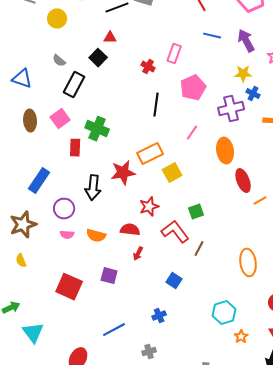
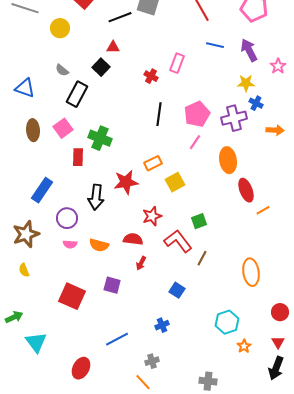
pink pentagon: (193, 88) -> (197, 114), moved
orange rectangle: (150, 154) -> (153, 163), size x0.7

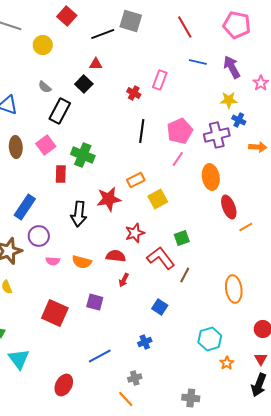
purple circle: (67, 218) -> (39, 236), moved

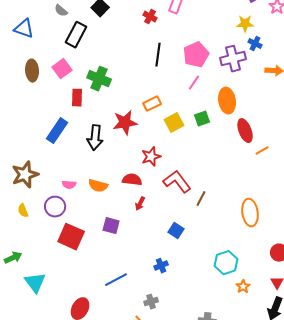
blue rectangle: (25, 207) -> (57, 131), moved
purple circle: (39, 236) -> (55, 207), moved
green square: (182, 238) -> (202, 119), moved

